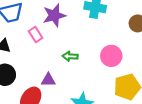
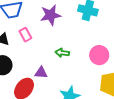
pink rectangle: (36, 34) -> (25, 35), moved

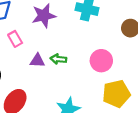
purple triangle: (41, 73) -> (37, 61), moved

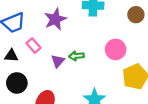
purple triangle: (37, 61) -> (58, 61), turned -40

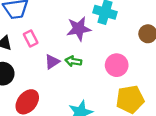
purple star: (55, 19) -> (79, 29), moved

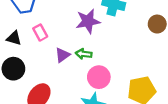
pink circle: (117, 65) -> (99, 77), moved

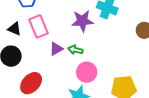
pink rectangle: (40, 33) -> (39, 26), size x1.5

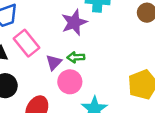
pink circle: (87, 72) -> (70, 82), moved

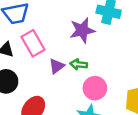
pink circle: (70, 82) -> (95, 88), moved

